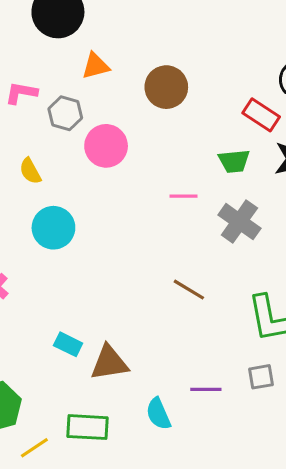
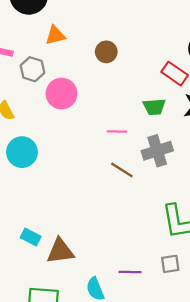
brown circle: (166, 87) -> (106, 52), size x0.7
gray cross: (239, 222) -> (157, 151), turned 36
brown line: (189, 290) -> (122, 170), moved

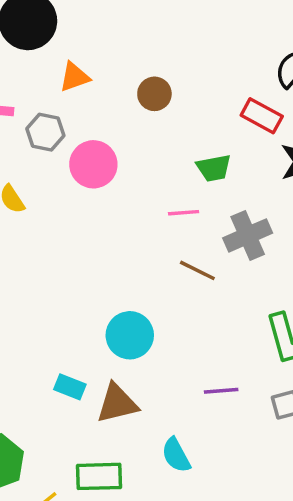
green trapezoid: (154, 107) -> (214, 168), moved
cyan circle: (22, 152) -> (130, 335), moved
purple line: (130, 272) -> (221, 391), moved

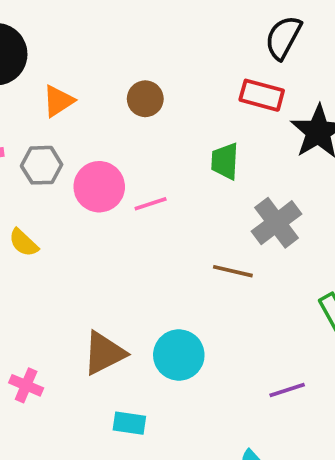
green trapezoid: (214, 168) -> (225, 161), turned 117
pink line: (184, 213) -> (151, 204), moved
brown triangle: (117, 403) -> (104, 353), moved

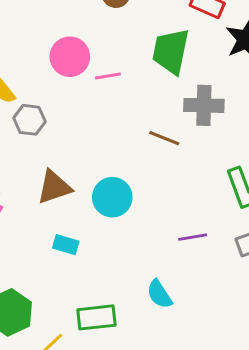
green trapezoid: (225, 161) -> (171, 51), size x1.6
gray hexagon: (42, 165) -> (29, 120), moved
gray cross: (277, 223) -> (204, 105), turned 30

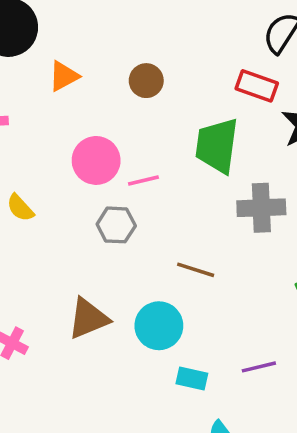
gray hexagon: (29, 120) -> (116, 225), moved
brown line: (164, 138) -> (196, 270), moved
cyan rectangle: (66, 245) -> (192, 379), moved

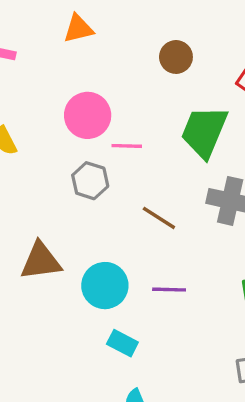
brown circle: (146, 81) -> (176, 57), moved
brown line: (196, 270) -> (159, 218), moved
purple line: (259, 367) -> (169, 290), moved

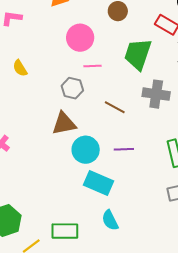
pink circle: (88, 115) -> (80, 38), moved
brown triangle: (41, 261) -> (64, 124), moved
cyan rectangle: (122, 343) -> (99, 183), size x1.6

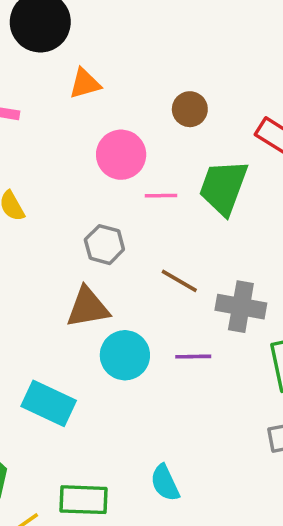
pink line: (93, 66) -> (161, 196), moved
gray cross: (156, 94) -> (241, 307), moved
cyan rectangle: (99, 183) -> (49, 403), moved

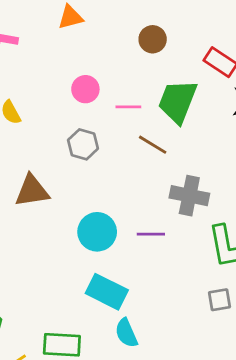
pink circle: (121, 155) -> (85, 89), moved, size x0.7
brown line: (179, 281) -> (153, 145), moved
brown triangle: (88, 307) -> (32, 191), moved
cyan rectangle: (49, 403) -> (107, 292), moved

